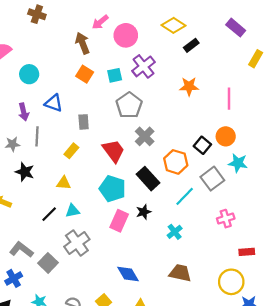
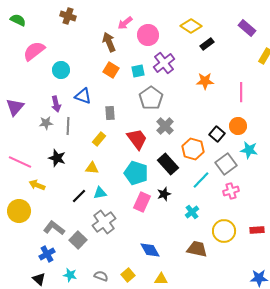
gray star: (13, 144) -> (46, 123), moved
pink cross: (226, 219) -> (231, 191), moved
yellow circle: (231, 282) -> (224, 231), moved

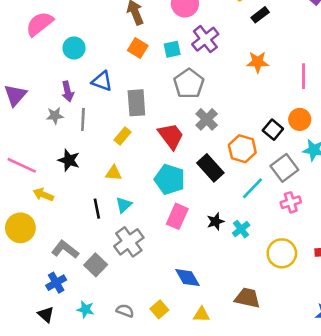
gray rectangle: (110, 113) -> (136, 103), size x1.5
cyan triangle: (100, 193) -> (124, 205), turned -32
black star: (164, 194) -> (216, 221), moved
black line: (79, 196) -> (97, 209), turned -56
brown trapezoid: (197, 249) -> (247, 298), moved

